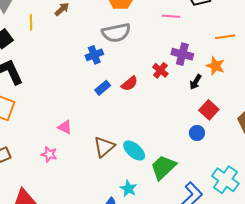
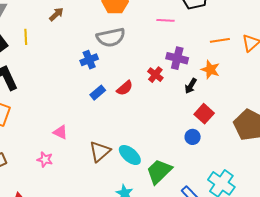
yellow line: (31, 22) -> (26, 37), moved

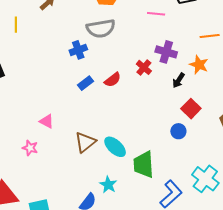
green trapezoid: (159, 171) -> (144, 164), turned -52

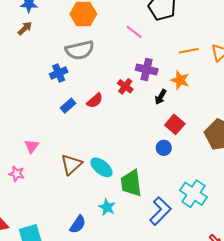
pink line: (156, 14) -> (134, 32), turned 36
pink triangle: (47, 121) -> (32, 146), turned 42
cyan star: (108, 185) -> (107, 207), moved

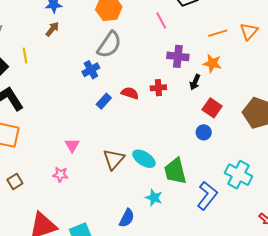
pink line: (134, 32) -> (161, 21), turned 30
gray semicircle: (80, 50) -> (109, 45), turned -36
red cross: (125, 86) -> (158, 88), moved, turned -35
red semicircle: (95, 101) -> (130, 93), turned -114

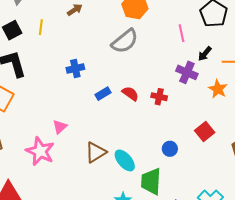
blue cross: (91, 70) -> (75, 68), moved
black arrow: (195, 82) -> (205, 54), moved
blue circle: (204, 132) -> (170, 149), moved
pink star: (60, 175) -> (40, 151), size x1.8

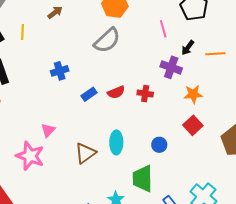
orange star: (218, 89) -> (193, 94), moved, turned -30
red semicircle: (130, 94) -> (116, 92), turned 126
cyan ellipse: (125, 160) -> (116, 142), moved, turned 45

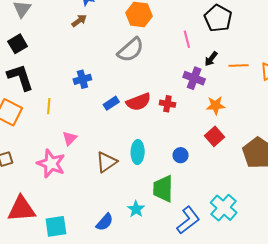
yellow line: (23, 32) -> (49, 106), moved
red semicircle: (116, 92) -> (139, 102), size x1.4

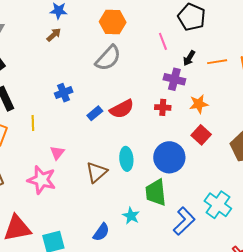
red cross: (167, 104) -> (163, 107), moved
blue circle: (181, 155) -> (169, 157), size x2.0

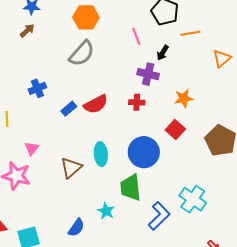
orange line: (217, 62) -> (190, 33), moved
orange star: (199, 104) -> (184, 98), moved

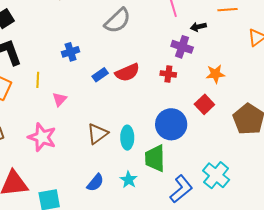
black arrow: (163, 53) -> (198, 27), turned 42
pink triangle: (32, 149) -> (60, 99), moved
cyan ellipse: (101, 154) -> (127, 138), moved
blue semicircle: (76, 228) -> (95, 183), moved

